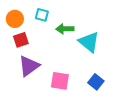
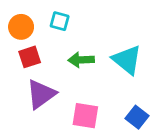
green arrow: (65, 29) -> (81, 60), moved

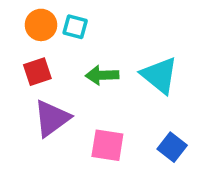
orange circle: (21, 27) -> (41, 25), moved

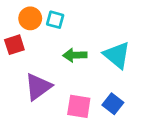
red square: (37, 72) -> (14, 45), moved
blue square: (172, 147) -> (113, 104), moved

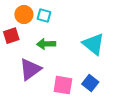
green arrow: (75, 55) -> (46, 44), moved

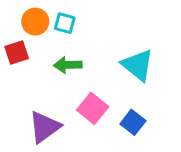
purple triangle: (30, 69) -> (45, 127), moved
pink square: (63, 85) -> (93, 108), moved, turned 30

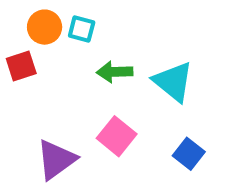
green arrow: (68, 65) -> (115, 72), moved
blue square: (133, 122) -> (189, 154), moved

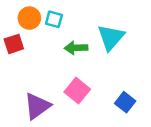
cyan triangle: (173, 82) -> (111, 37), moved, turned 32

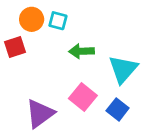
cyan triangle: (111, 37) -> (123, 69), moved
blue square: (125, 102) -> (118, 109), moved

